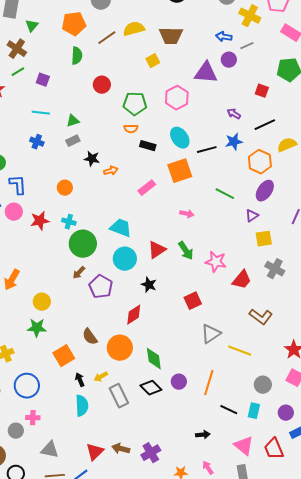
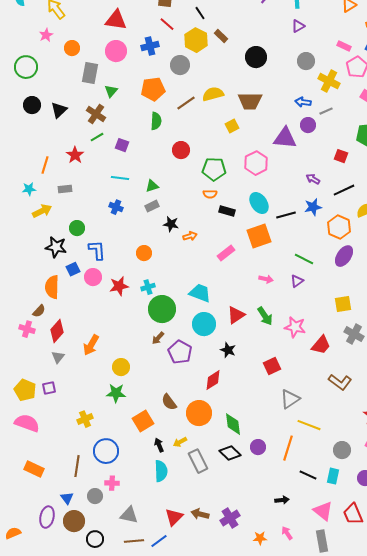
purple triangle: (252, 216) -> (297, 281), moved
cyan cross: (69, 222) -> (148, 287), turned -32
yellow line: (240, 351) -> (309, 425), moved

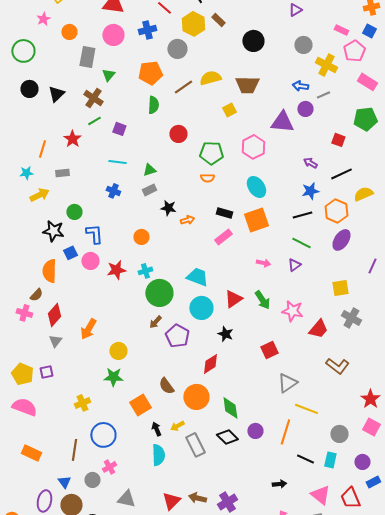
black rectangle: (227, 211) -> (224, 213), moved
black line: (286, 215) -> (302, 215), moved
pink cross: (112, 483) -> (109, 467), turned -32

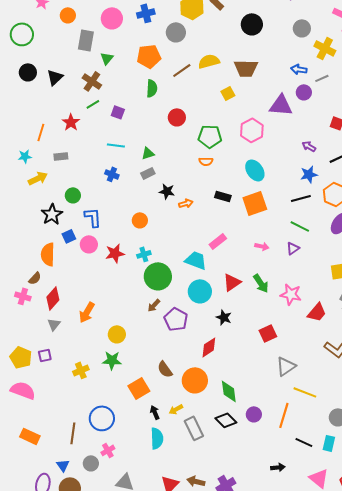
black star: (53, 231) -> (52, 214), turned 30
pink rectangle: (223, 237) -> (218, 241), moved
yellow cross: (82, 403) -> (81, 370), moved

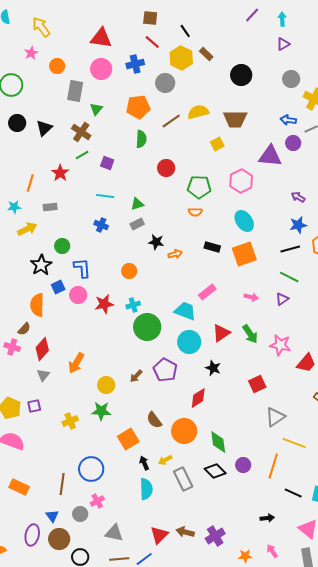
brown arrow: (154, 305) -> (136, 376), moved

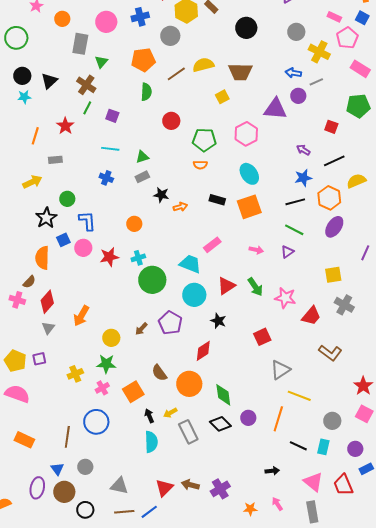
green line: (82, 155) -> (87, 108), turned -32
cyan star: (14, 207) -> (24, 97), moved
pink cross: (97, 501) -> (102, 388), moved

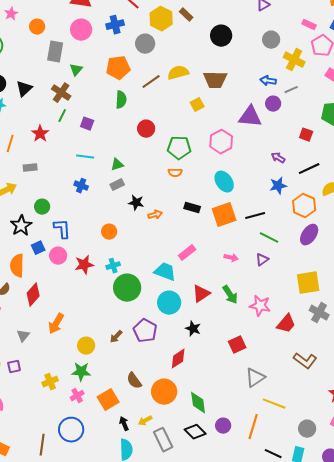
black line: (295, 202) -> (255, 216), moved
yellow square: (333, 275) -> (308, 283), size x1.4
red diamond: (47, 302) -> (33, 295), moved

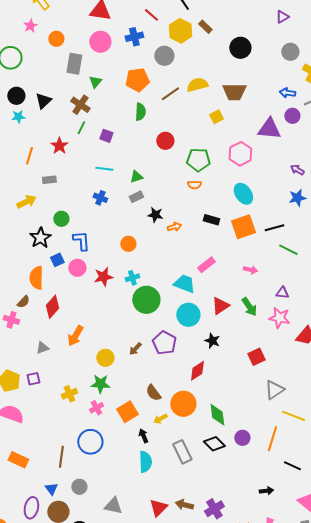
purple triangle: (262, 260) -> (282, 293), moved, turned 40
gray triangle: (23, 336) -> (42, 348), turned 32
yellow arrow: (145, 421) -> (160, 419), moved

